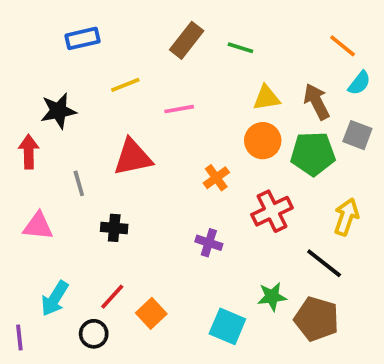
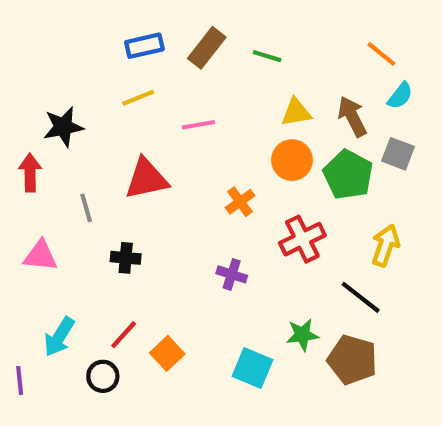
blue rectangle: (83, 38) -> (144, 46), moved
green pentagon: (313, 154) -> (348, 175), turned 30

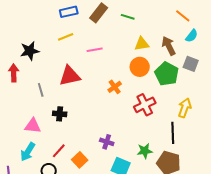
pink triangle: (40, 256) -> (33, 126), moved
purple cross: (232, 274) -> (107, 142), moved
black line: (361, 297) -> (173, 133), turned 50

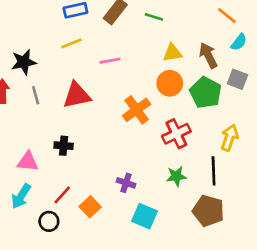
orange cross: (115, 87) -> (137, 110), size x1.5
gray line: (41, 90) -> (36, 95), moved
green star: (145, 151) -> (176, 176), moved

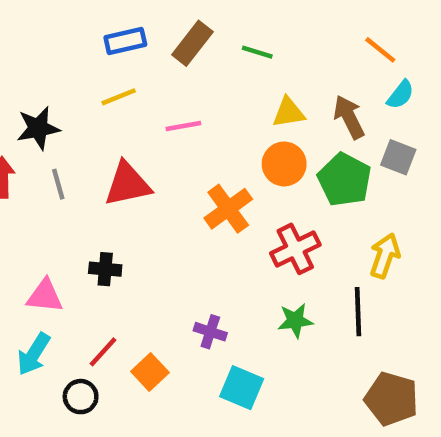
brown pentagon: (208, 211) -> (391, 399), moved

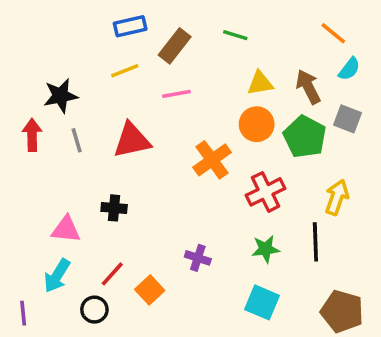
brown rectangle: (192, 43) -> (175, 46), moved
cyan square: (242, 388) -> (262, 302), moved

